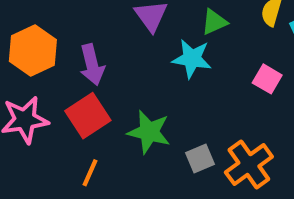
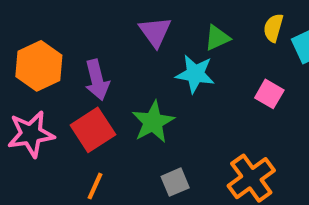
green star: (149, 132) -> (153, 122), moved, turned 30
gray square: (200, 158) -> (175, 182), moved

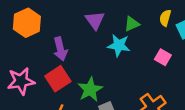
orange hexagon: (39, 66) -> (27, 23), moved
green star: (153, 122) -> (90, 89), moved

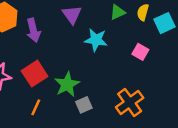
green triangle: (132, 24) -> (118, 12), moved
purple arrow: (60, 49) -> (33, 30), moved

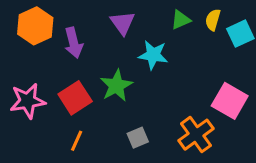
pink square: (140, 52) -> (230, 101), moved, size x1.6
green star: (67, 84) -> (116, 86), moved

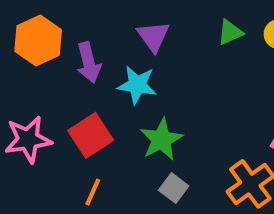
cyan star: (153, 55) -> (137, 85), moved
green star: (116, 86) -> (161, 139), moved
gray square: (138, 138) -> (174, 188), turned -30

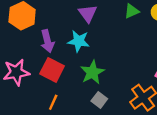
purple arrow: (89, 63) -> (47, 41), moved
red square: (91, 135) -> (52, 70), turned -30

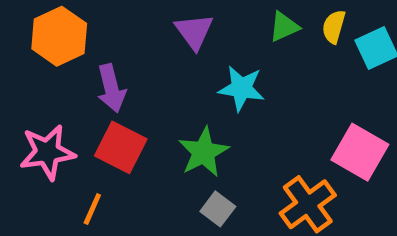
cyan star: (79, 41) -> (241, 88), moved
orange line: (53, 102) -> (92, 209), moved

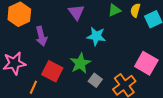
red square: (121, 147) -> (52, 71), moved
gray square: (218, 209) -> (95, 80), moved

